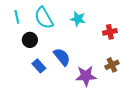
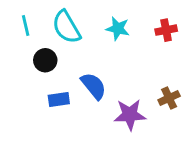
red cross: (110, 32) -> (166, 30), moved
blue rectangle: (39, 66) -> (59, 100), turned -56

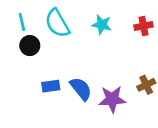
black circle: (45, 60) -> (30, 46), moved
blue semicircle: (94, 86) -> (81, 89), moved

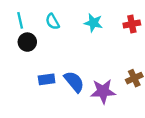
cyan semicircle: (57, 23) -> (53, 22), size x0.6

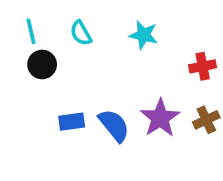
red cross: (132, 24) -> (203, 66), moved
purple star: (103, 91) -> (160, 118), moved, turned -30

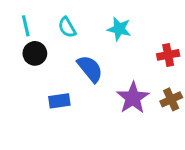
blue semicircle: (114, 125) -> (90, 69), moved

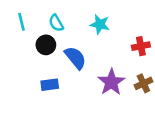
black circle: (35, 53) -> (46, 45), moved

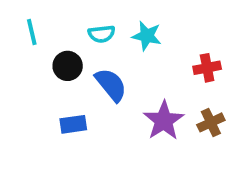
cyan semicircle: (56, 23) -> (102, 34), moved, turned -66

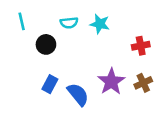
blue semicircle: (111, 85) -> (78, 94), moved
blue rectangle: (73, 124) -> (50, 84), turned -54

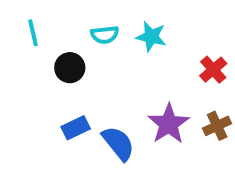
red cross: (141, 46) -> (213, 70), turned -30
blue rectangle: (50, 84) -> (76, 128), turned 36

